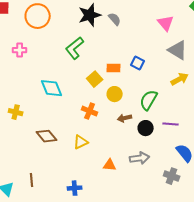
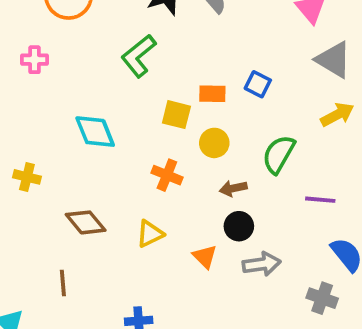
yellow square: (95, 79) -> (176, 115), turned -35
black circle: (146, 128) -> (239, 226), moved
orange triangle: (110, 165) -> (205, 256), moved, turned 40
brown line: (32, 180) -> (63, 283), moved

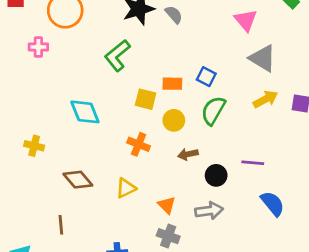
pink cross: (34, 60) -> (38, 47), moved
green semicircle: (279, 154) -> (213, 110), moved
black circle: (239, 226) -> (216, 175), moved
gray cross: (322, 298) -> (168, 236), moved

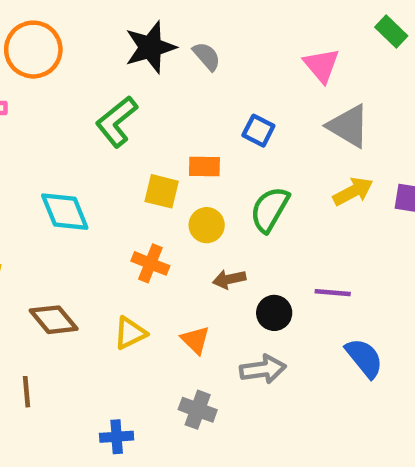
blue square: (206, 77) -> (258, 131), moved
orange triangle: (167, 205) -> (195, 340), moved

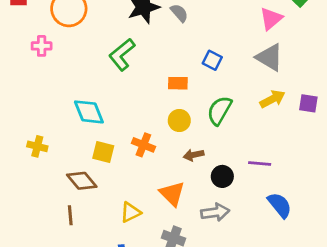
pink triangle: (321, 65) -> (271, 19), moved, turned 30
yellow square: (162, 191) -> (103, 152), moved
yellow triangle: (130, 333) -> (131, 212), moved
orange triangle: (195, 340) -> (172, 194), size x1.4
brown line: (27, 392) -> (70, 215), moved

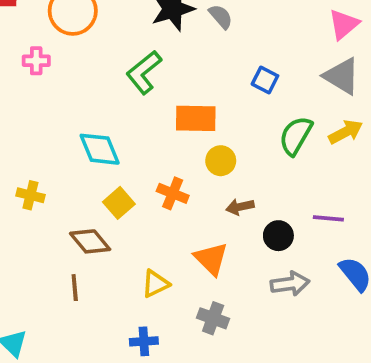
orange rectangle: (178, 83) -> (196, 118), moved, size x1.5
green semicircle: (219, 110) -> (296, 136), moved
yellow square: (103, 152) -> (119, 203), turned 35
gray arrow: (215, 212) -> (290, 284), moved

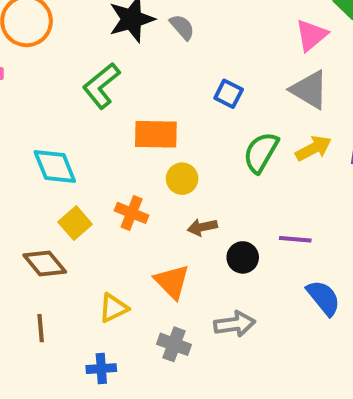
gray arrow: (290, 284) -> (235, 324), moved
brown line: (75, 288) -> (41, 328), moved

